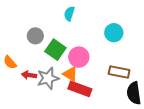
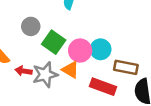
cyan circle: (114, 33) -> (101, 49), moved
red rectangle: (80, 89) -> (103, 87), moved

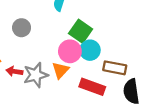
green square: (54, 42) -> (81, 31), moved
orange triangle: (70, 70) -> (60, 70), turned 42

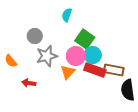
red arrow: (14, 71) -> (29, 83), moved
gray star: (36, 75) -> (47, 56), moved
red rectangle: (92, 87) -> (95, 70), moved

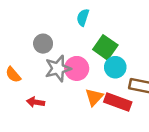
pink circle: (76, 56) -> (77, 68), moved
red rectangle: (95, 70) -> (118, 102), moved
orange triangle: (68, 72) -> (94, 97), moved

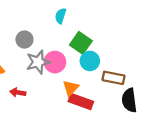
red rectangle: (118, 102) -> (81, 101), moved

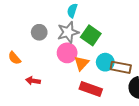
cyan circle: (90, 61) -> (105, 62), moved
gray star: (38, 62) -> (68, 32), moved
orange triangle: (71, 88) -> (82, 63), moved

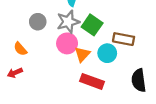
orange semicircle: (14, 58) -> (20, 49), moved
brown rectangle: (121, 67) -> (124, 39), moved
red arrow: (33, 81) -> (15, 73), moved, turned -32

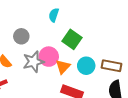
gray star: (68, 22) -> (33, 62), moved
brown rectangle: (124, 39) -> (112, 66), moved

